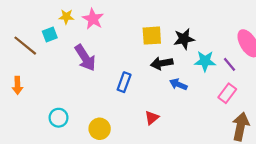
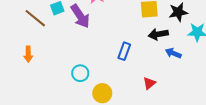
purple arrow: (85, 58) -> (80, 16), moved
cyan circle: (59, 118) -> (80, 73), moved

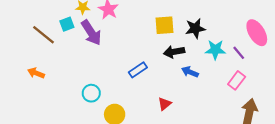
blue rectangle: (124, 51) -> (138, 70), turned 36
orange arrow: (28, 54) -> (36, 73), turned 112

